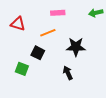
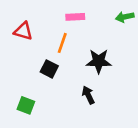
orange line: (48, 33) -> (62, 43), turned -49
green square: (22, 69) -> (26, 105), moved

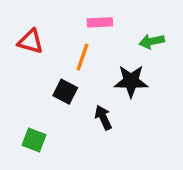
green arrow: (125, 17) -> (152, 41), moved
black arrow: (88, 95) -> (103, 118), moved

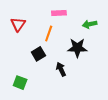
red triangle: (31, 41) -> (18, 24), turned 49
black square: (65, 92) -> (38, 54), turned 32

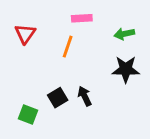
black star: (77, 48) -> (126, 69), moved
black square: (38, 54) -> (58, 98), moved

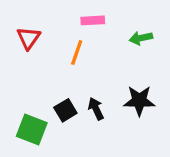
black star: (126, 69) -> (139, 101), moved
green square: (28, 115) -> (32, 130), size x1.4

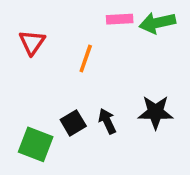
pink rectangle: (93, 20) -> (120, 19), moved
green arrow: (141, 38) -> (157, 23), moved, size x1.4

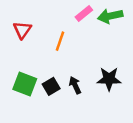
pink rectangle: (120, 19) -> (84, 13), turned -36
green square: (36, 144) -> (25, 84), moved

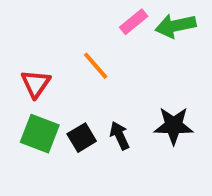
red triangle: (22, 30) -> (36, 84), moved
orange line: (60, 41) -> (96, 66), turned -60

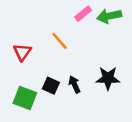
green square: (40, 134) -> (25, 98), moved
black square: (82, 138) -> (51, 86), turned -35

